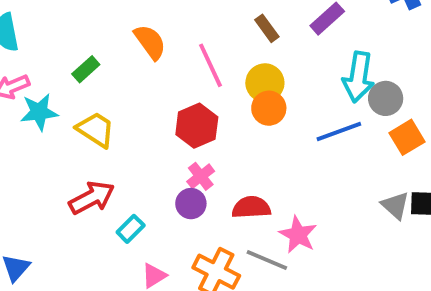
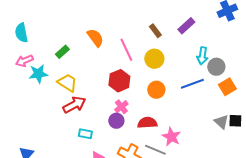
cyan arrow: (358, 77) -> (202, 56), size x0.7
orange circle: (269, 108) -> (156, 90), moved
red arrow: (92, 198) -> (74, 105), moved
cyan rectangle: (131, 229) -> (85, 134), turned 56

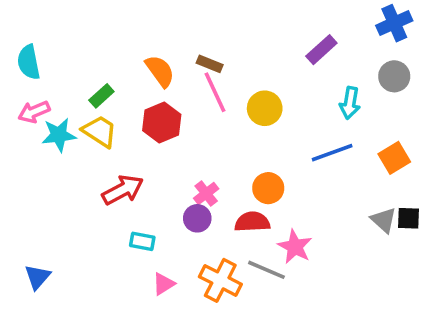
brown rectangle: (155, 31) -> (210, 64), moved, turned -32
gray circle: (216, 67) -> (394, 76), moved
red hexagon: (119, 81) -> (162, 122), moved
yellow trapezoid: (67, 83) -> (100, 131), moved
orange circle: (156, 90) -> (268, 188), moved

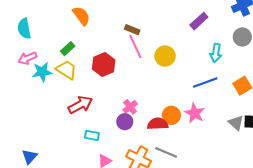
orange semicircle: (160, 71) -> (81, 16), moved
orange circle: (268, 188) -> (171, 115), moved
pink star: (295, 247) -> (195, 113), moved

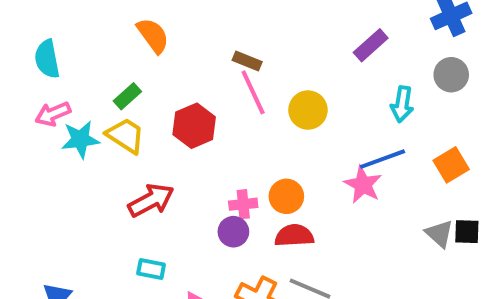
pink cross: (130, 107) -> (243, 204), turned 32
pink star: (195, 113) -> (363, 185), moved
orange circle: (171, 115) -> (286, 196), moved
cyan rectangle: (92, 135) -> (151, 269), moved

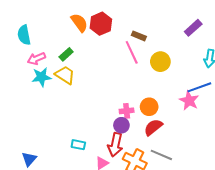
brown rectangle: (247, 61) -> (139, 36), moved
pink arrow: (53, 114) -> (36, 59), moved
red hexagon: (194, 126) -> (101, 24), moved
red arrow: (151, 200) -> (115, 145), moved, turned 130
red semicircle: (294, 236) -> (153, 127), turned -36

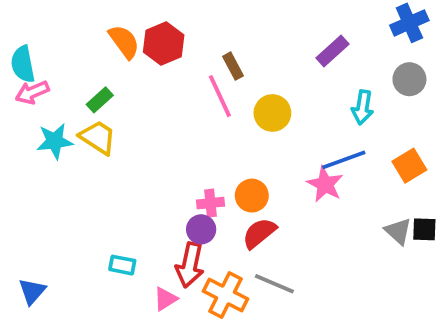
brown rectangle: (139, 36) -> (233, 66), turned 40
pink arrow: (36, 59) -> (32, 92), moved

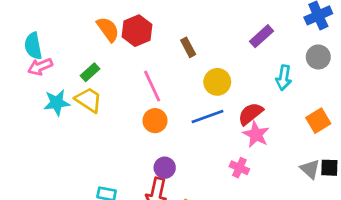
pink line: (220, 96) -> (152, 86), moved
blue line: (344, 160) -> (208, 116), moved
orange circle: (252, 196) -> (155, 121), moved
pink cross: (210, 203) -> (239, 168), moved, turned 30
red semicircle: (259, 233) -> (250, 114), moved

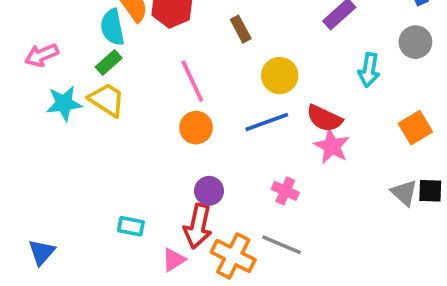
cyan semicircle: (33, 46) -> (112, 27), moved
red semicircle: (250, 114) -> (324, 118), turned -116
pink cross: (239, 168) -> (285, 191), moved

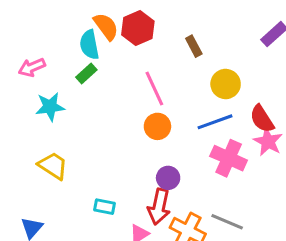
yellow trapezoid: (107, 100) -> (53, 166), moved
red semicircle: (324, 118) -> (262, 119), turned 32
pink cross: (285, 191) -> (229, 158), moved, size x1.6

